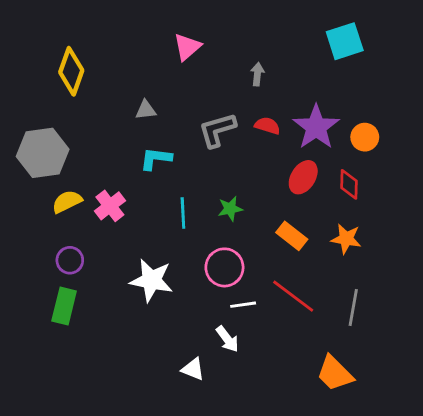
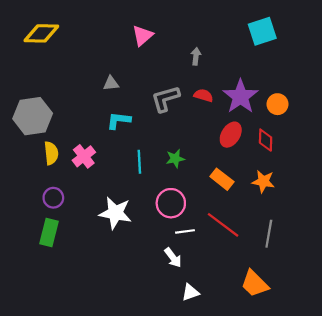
yellow diamond: (71, 71) -> (41, 33), moved, turned 72
yellow semicircle: (67, 202) -> (51, 153), turned 110
white triangle: (193, 369) -> (190, 292), moved, turned -42

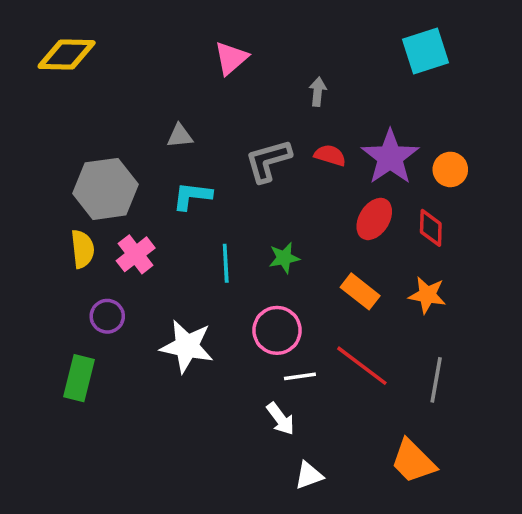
gray hexagon: (33, 116) -> (105, 189), moved
purple circle: (53, 198) -> (107, 316), moved

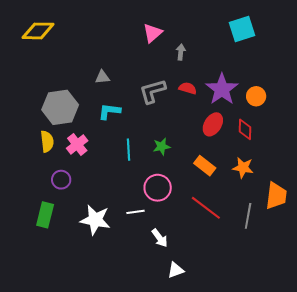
pink triangle: (231, 58) -> (153, 33), moved
white star: (187, 346) -> (95, 220), moved
white line: (300, 376) -> (135, 212), moved
orange trapezoid: (413, 461) -> (276, 196), moved, turned -128

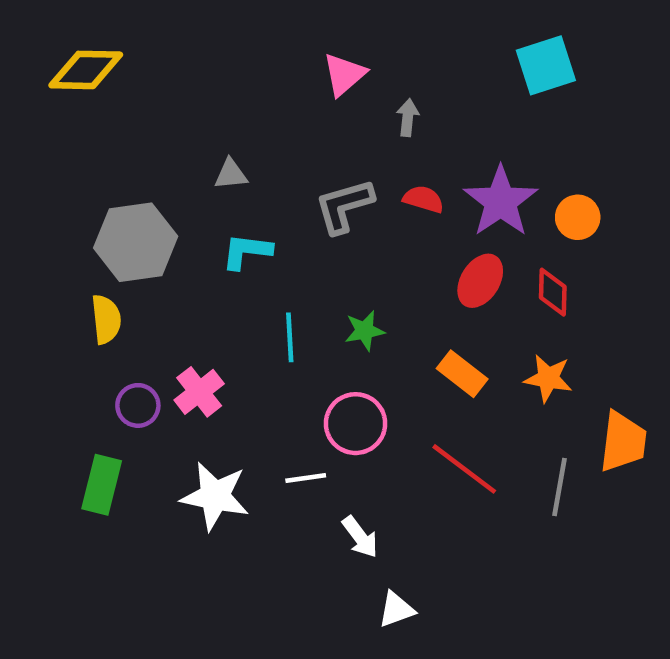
pink cross: (77, 144) -> (199, 392), moved

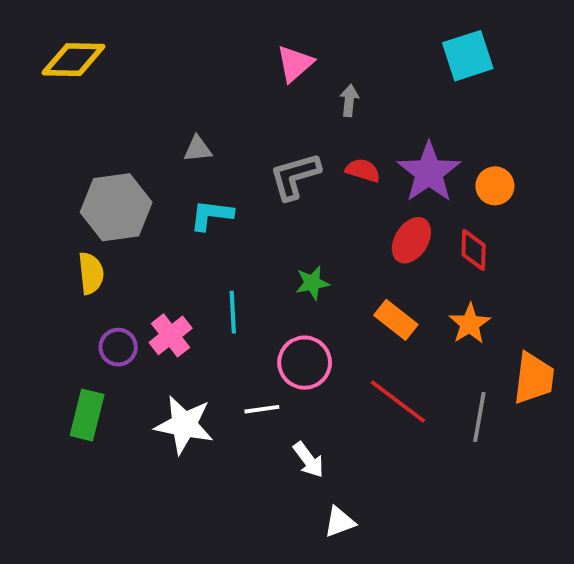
cyan line: (290, 337) -> (233, 312), moved
orange star: (548, 378) -> (470, 324), turned 30

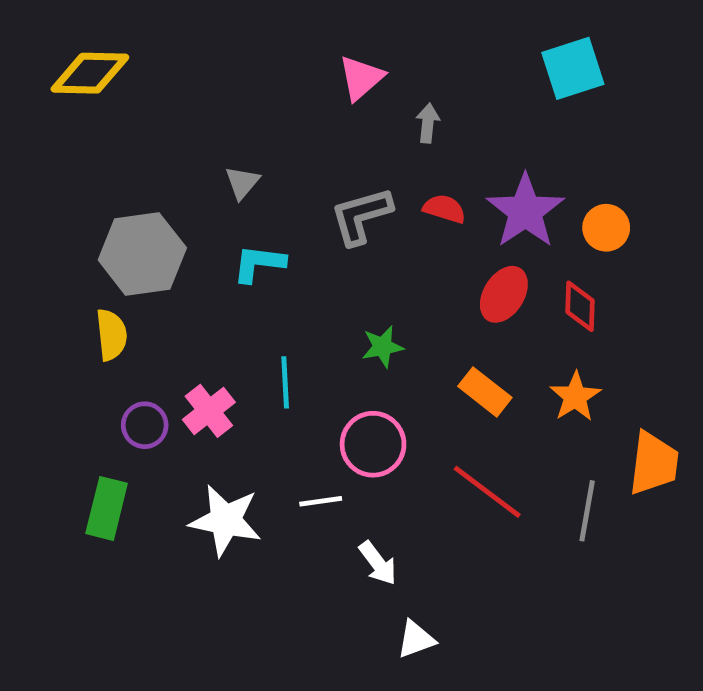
gray triangle: (198, 149) -> (242, 183), turned -44

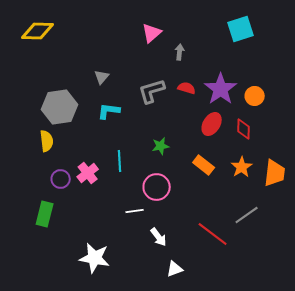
orange trapezoid: (654, 463) -> (275, 173), moved
red line: (487, 492) -> (213, 234), moved
gray line: (587, 511) -> (247, 215), turned 45
white star: (226, 520) -> (95, 258), moved

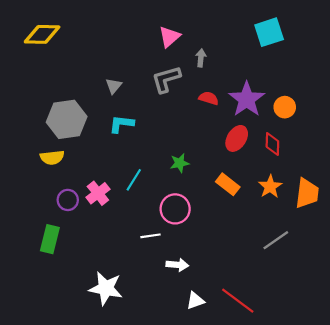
gray L-shape: (152, 91) -> (166, 79), moved
yellow semicircle: (47, 141) -> (52, 157), turned 90
cyan line: (120, 161) -> (134, 180), turned 35
red line: (213, 234) -> (238, 301), moved
white arrow: (159, 237) -> (177, 265), turned -48

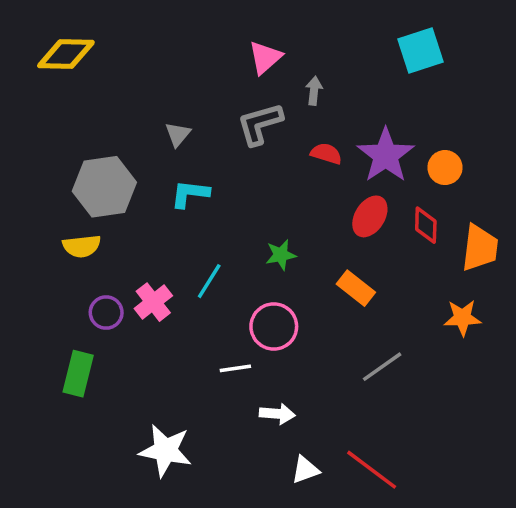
orange star: (270, 187) -> (462, 318), moved, turned 30
orange trapezoid: (307, 193) -> (480, 248), moved
gray line: (276, 240) -> (382, 367), moved

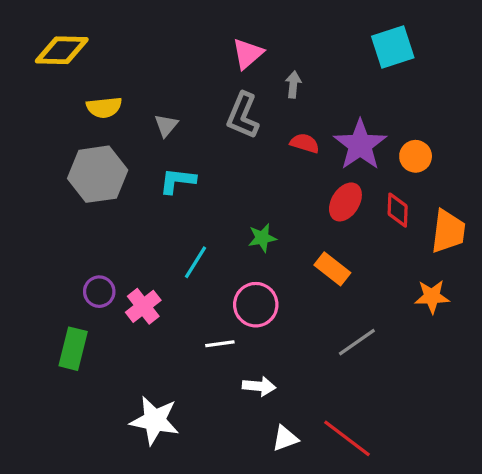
gray L-shape: (260, 124) -> (243, 116), turned -51
yellow semicircle: (82, 246) -> (104, 107), moved
pink cross: (153, 302) -> (143, 306), moved

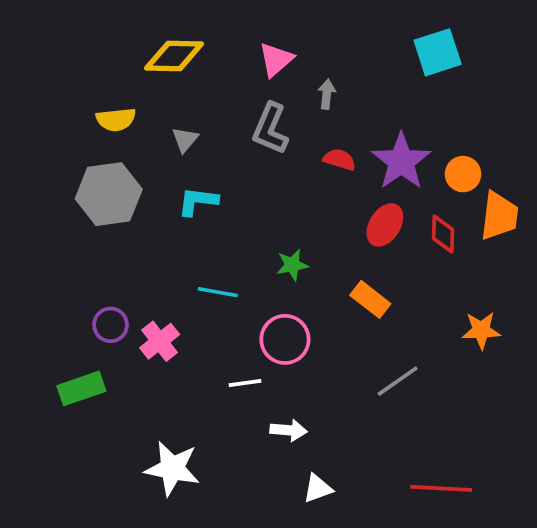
yellow diamond: (62, 50) -> (174, 56), moved
orange trapezoid: (448, 231) -> (499, 216), moved
cyan line: (195, 262) -> (218, 292), turned 68
green rectangle: (73, 349) -> (81, 388), turned 57
red line: (347, 438) -> (441, 488), moved, turned -34

